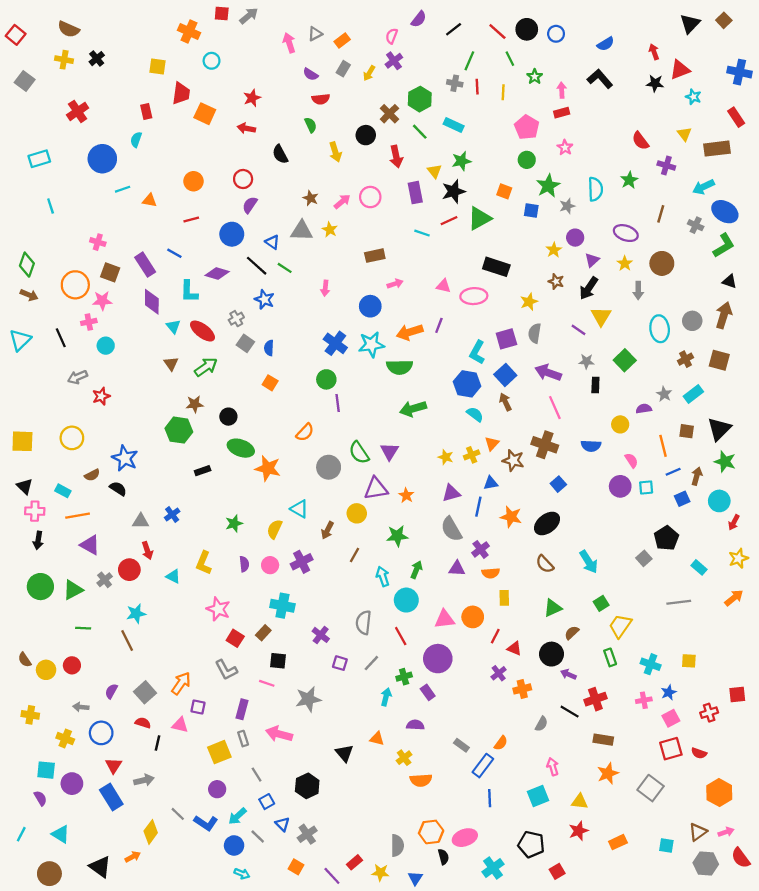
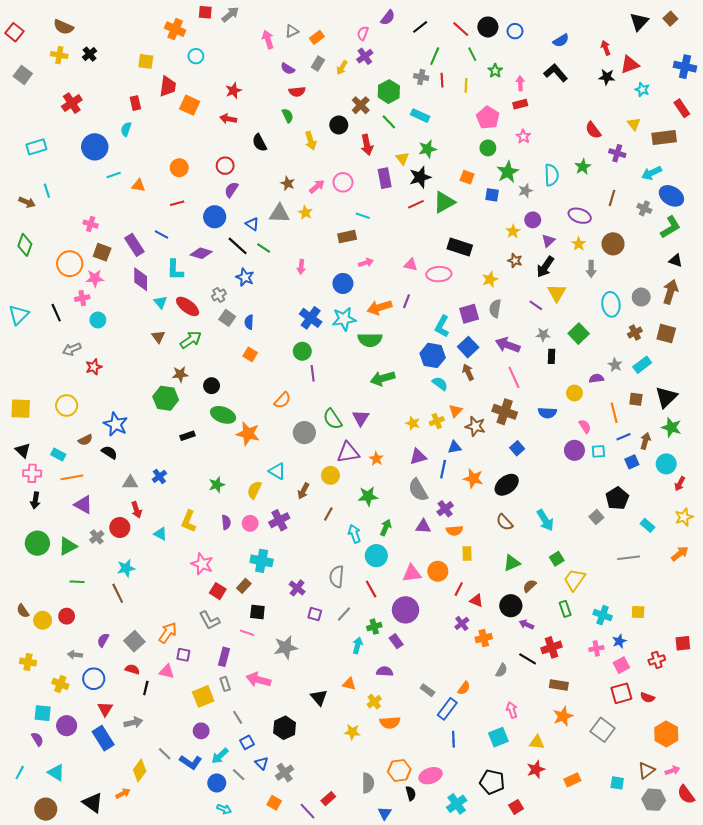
cyan line: (422, 233) -> (363, 216), moved
brown arrow: (29, 295) -> (27, 202), moved
yellow star: (380, 872) -> (352, 732), moved

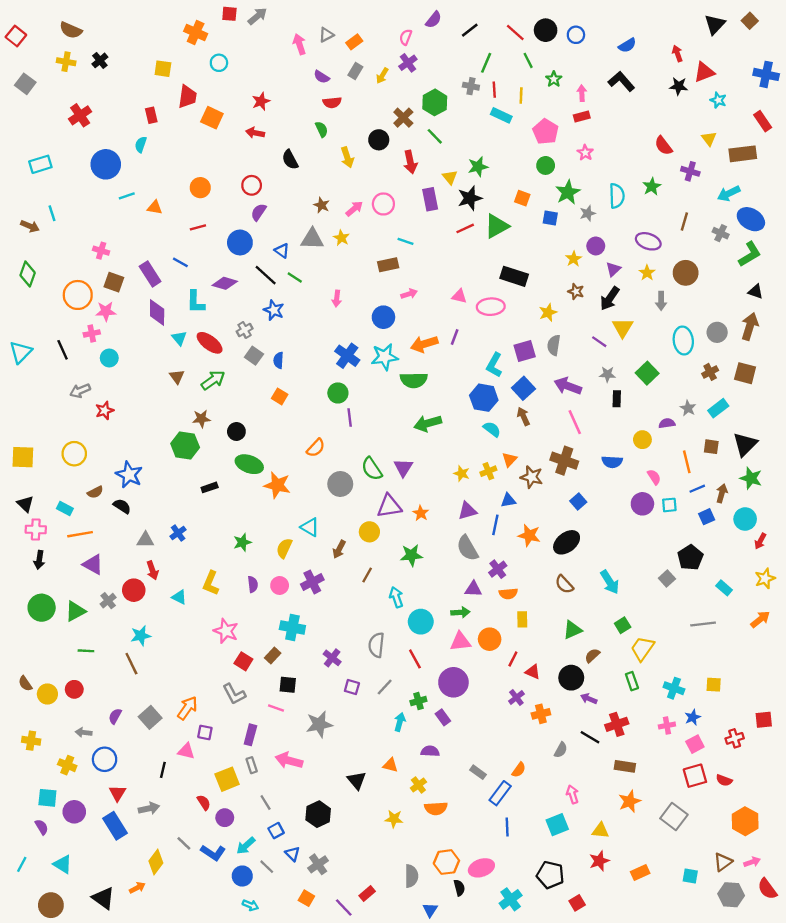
cyan rectangle: (420, 116) -> (501, 115), moved
green arrow: (386, 527) -> (460, 612), moved, turned 63
red semicircle: (132, 669) -> (204, 803), moved, turned 40

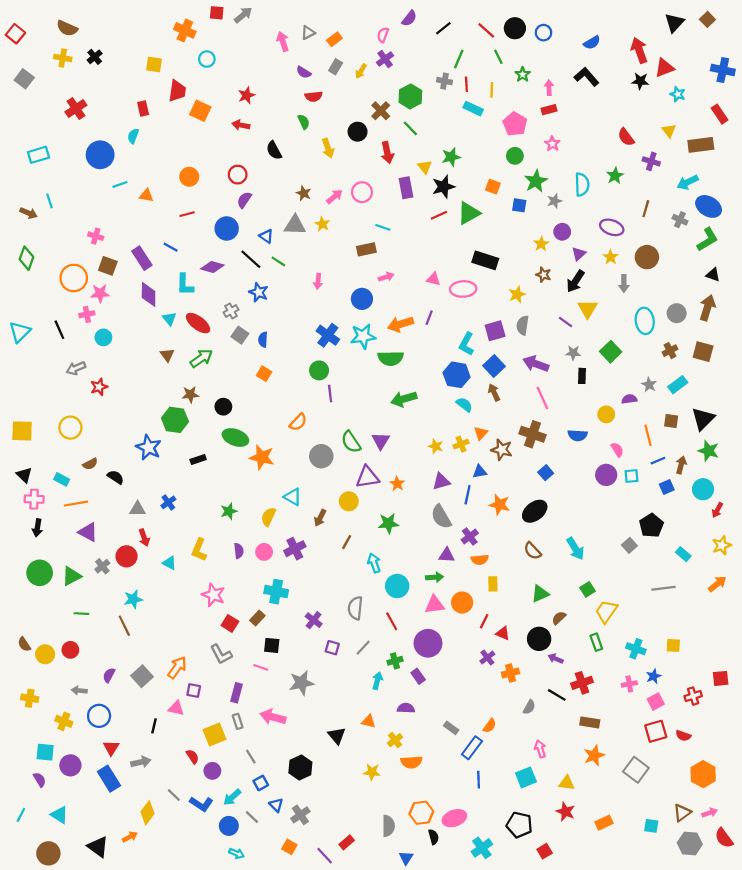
red arrow: (677, 53) -> (639, 50), size x1.6
blue star: (129, 475) -> (149, 447), moved
red star: (599, 861) -> (566, 812), turned -30

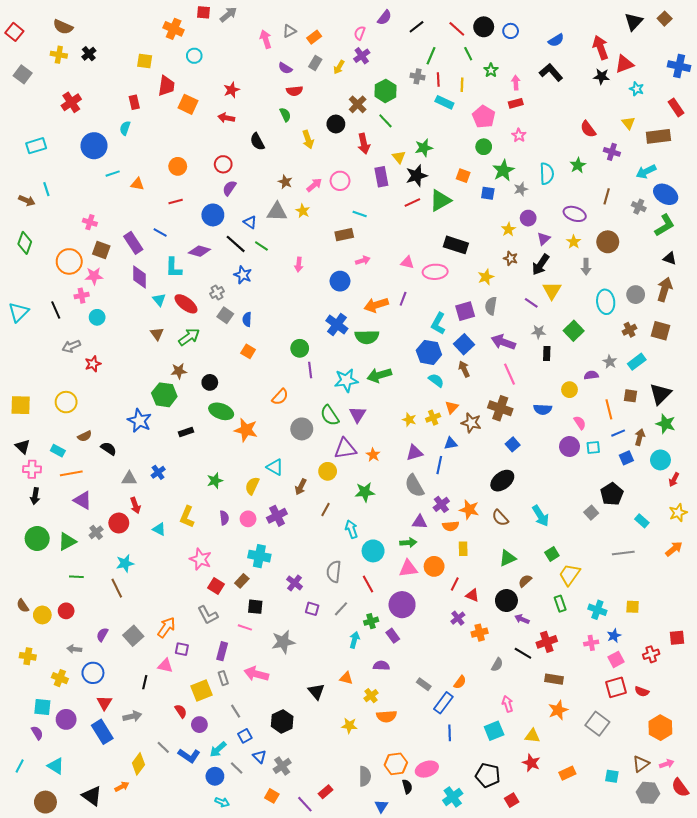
blue cross: (328, 335) -> (337, 325), moved
cyan star: (363, 336) -> (346, 380), moved
orange star: (499, 505) -> (469, 510), moved

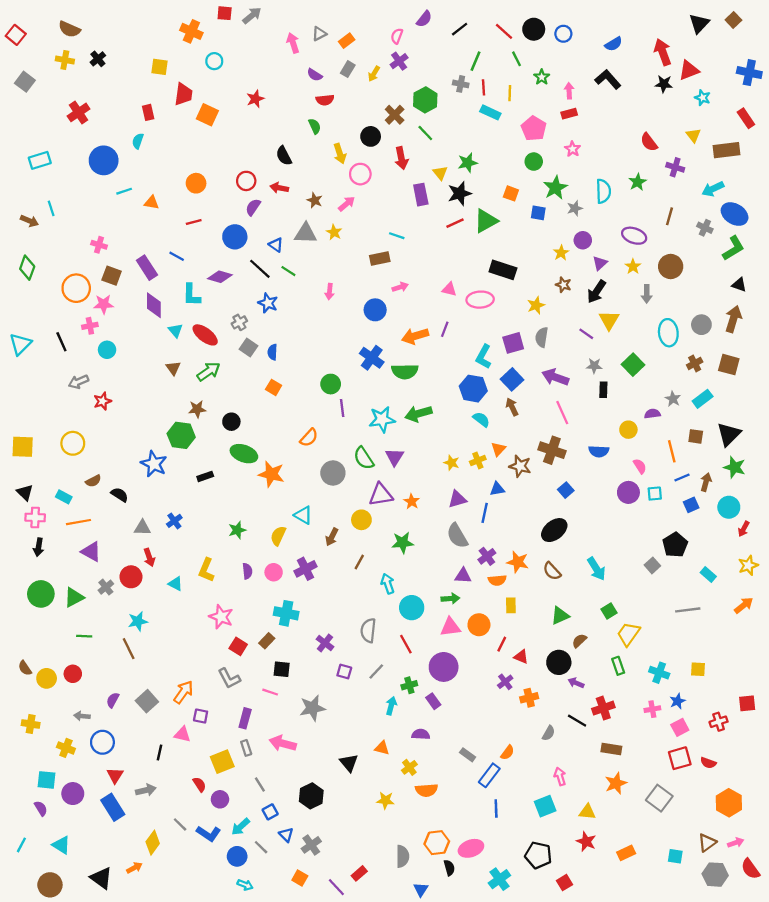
red arrow: (226, 118) -> (279, 188), moved
pink circle: (340, 181) -> (360, 174), moved

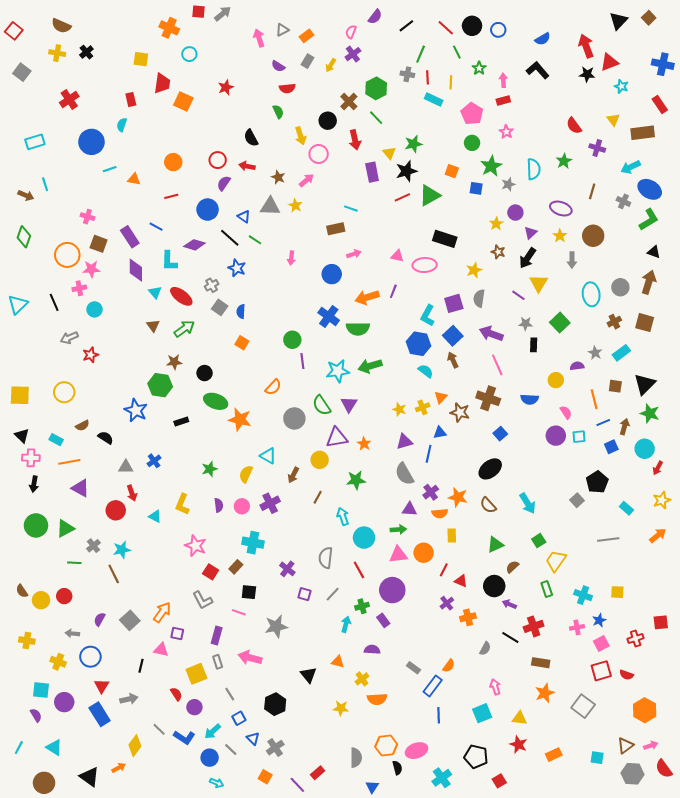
gray cross: (106, 587) -> (93, 546), moved

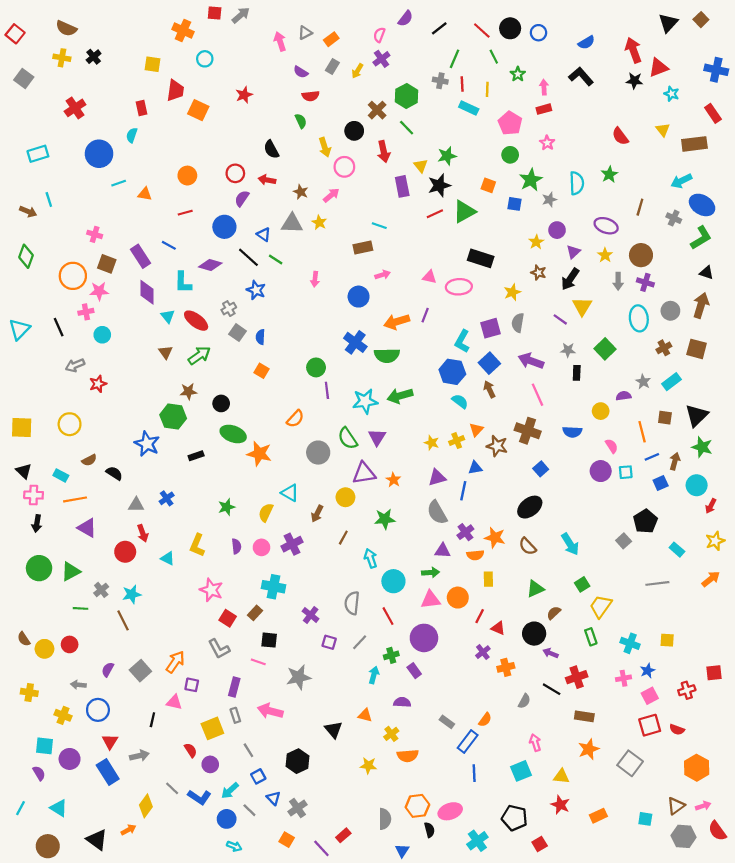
purple cross: (597, 148) -> (645, 282), moved

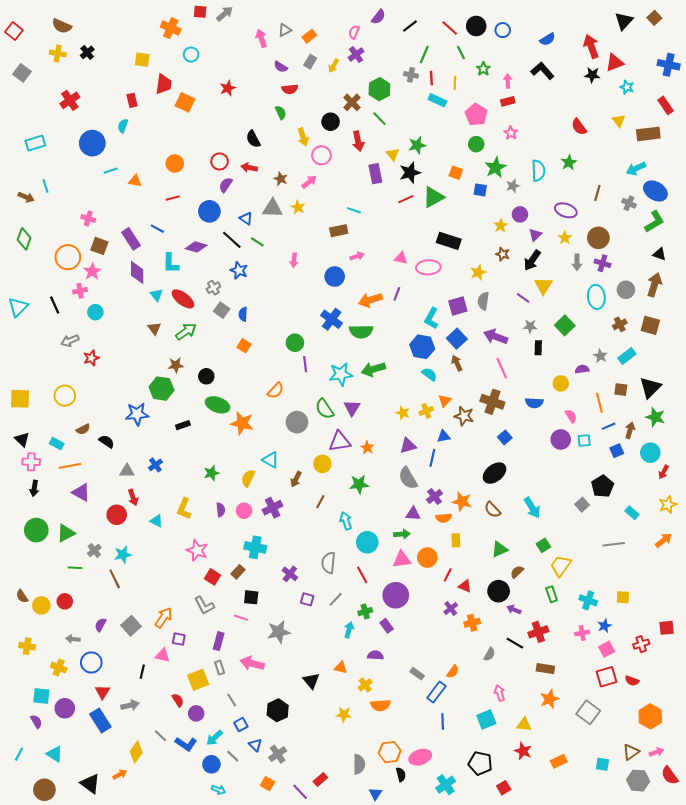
pink star: (99, 291) -> (92, 271), turned -30
blue star: (147, 444) -> (137, 414), turned -30

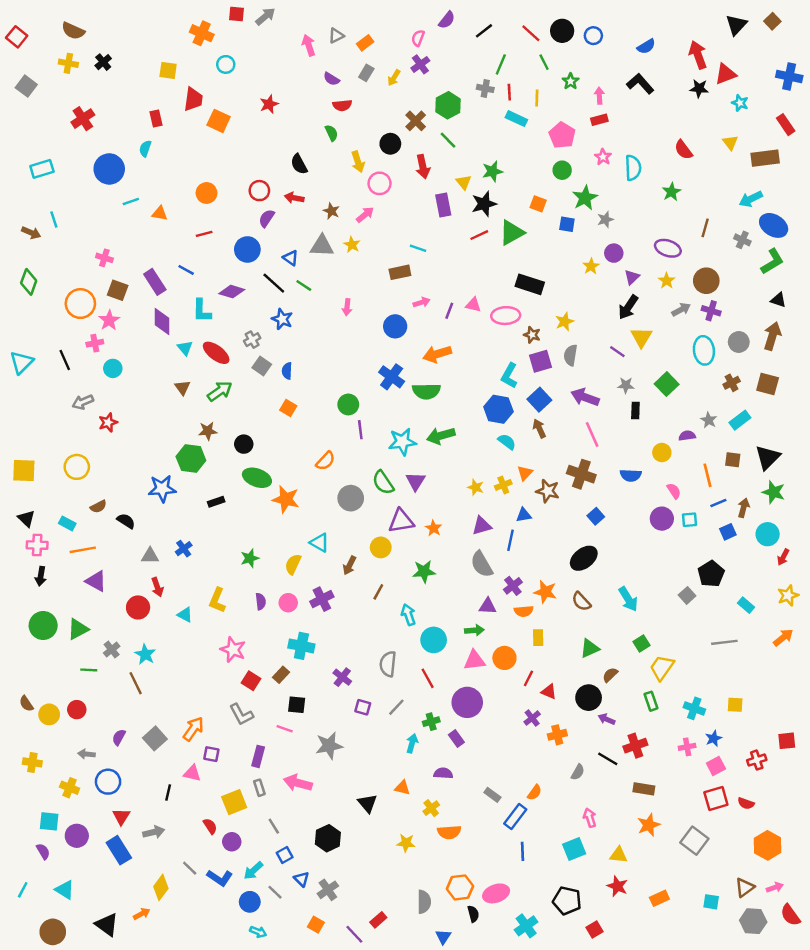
cyan semicircle: (538, 171) -> (633, 168), moved
brown star: (503, 254) -> (532, 335), moved
gray arrow: (577, 262) -> (681, 310), turned -119
purple line: (397, 294) -> (449, 311), moved
cyan star: (123, 555) -> (145, 654), turned -30

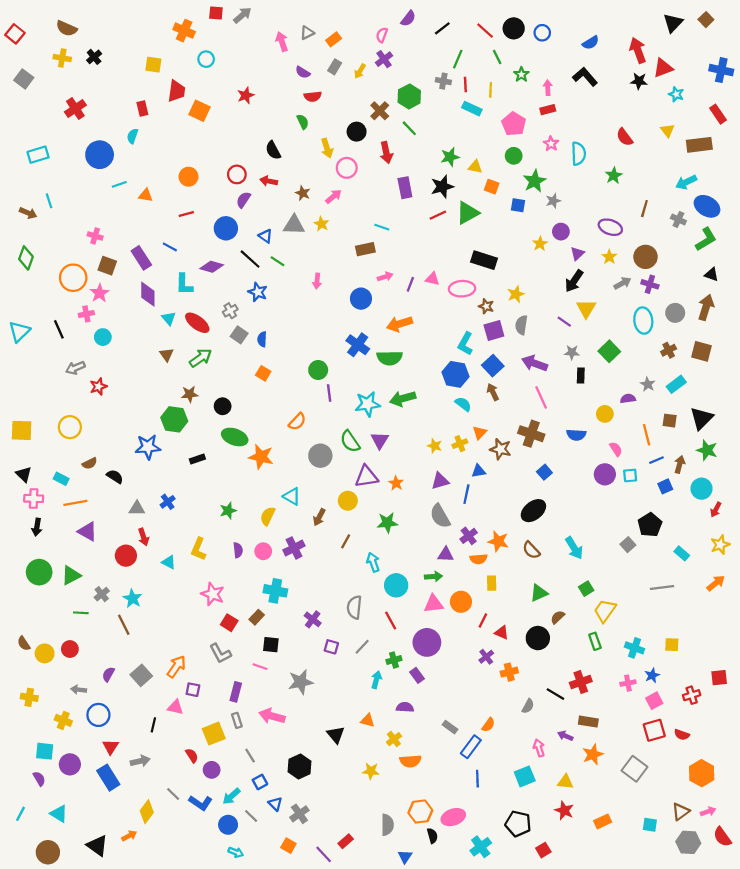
yellow triangle: (464, 182) -> (475, 167), moved, turned -40
purple arrow: (607, 719) -> (565, 736), moved

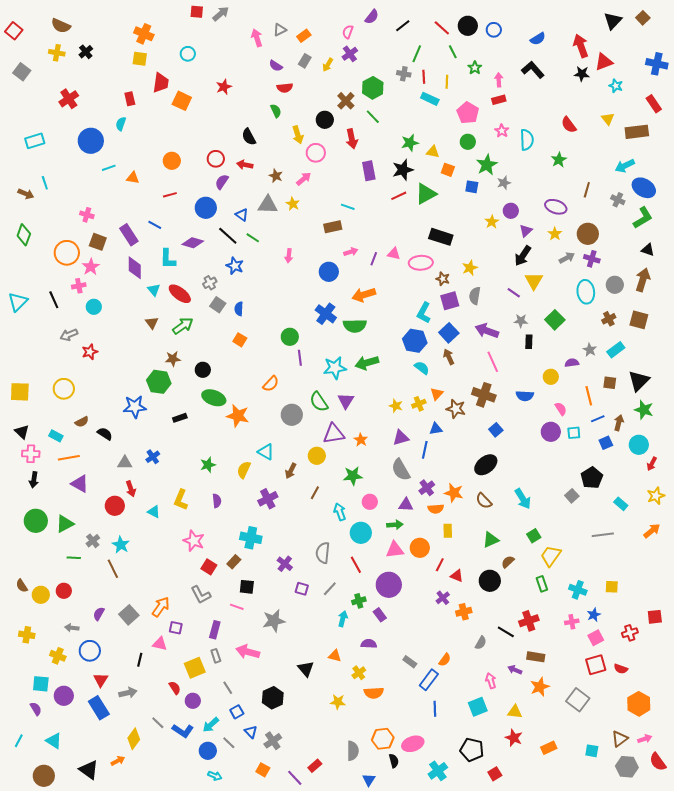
orange cross: (184, 31) -> (144, 34), moved
pink circle: (263, 551) -> (370, 502), moved

